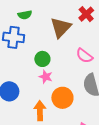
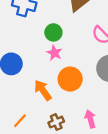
orange arrow: (40, 111) -> (43, 90), turned -42

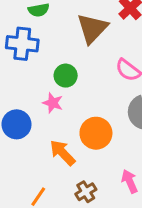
pink star: (54, 53) -> (53, 103), moved

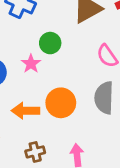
orange arrow: (62, 153) -> (26, 111), turned -64

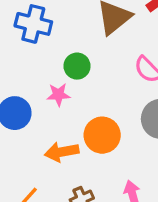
pink star: (31, 64) -> (58, 95), turned -30

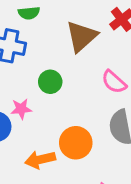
pink star: (58, 95) -> (21, 109), moved

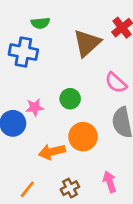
green circle: (50, 82) -> (70, 99), moved

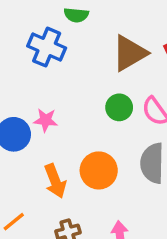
green circle: (70, 99) -> (119, 107), moved
orange arrow: (52, 152) -> (55, 181), turned -110

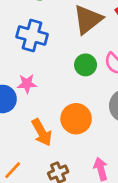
blue cross: (47, 47) -> (32, 36), moved

